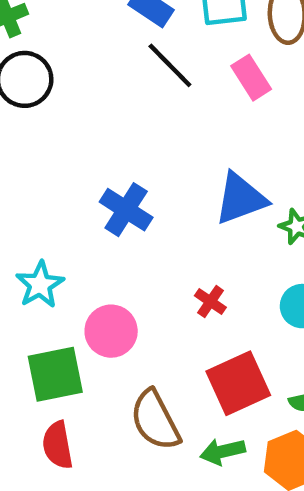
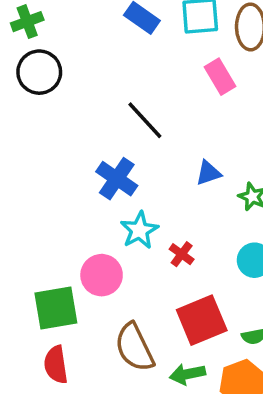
black line: (170, 65) -> (145, 120), moved
blue triangle: (241, 199) -> (208, 173), size x0.6
cyan star: (40, 285) -> (139, 230), moved

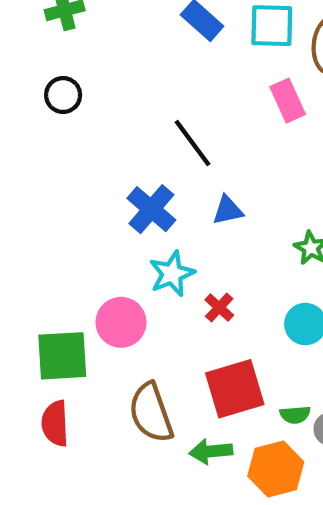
black circle: (39, 72) -> (63, 95), moved, size x0.7
blue triangle: (208, 173) -> (228, 210), moved

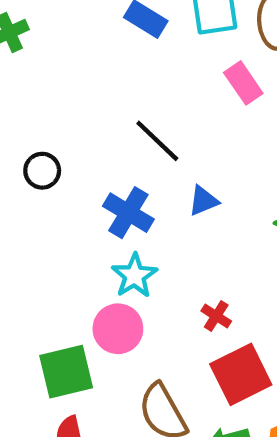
black circle: (63, 95) -> (42, 171), moved
cyan star: (172, 274) -> (134, 276), moved
red cross: (219, 308) -> (216, 316), moved

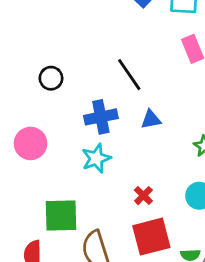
blue cross: (128, 213) -> (101, 117), turned 36
pink circle: (118, 329) -> (31, 143), moved
green square: (66, 372) -> (61, 216), moved

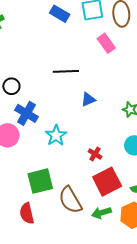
black line: (129, 75) -> (66, 71), turned -45
blue cross: (101, 117) -> (27, 113), moved, turned -35

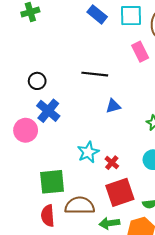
cyan star: (56, 135) -> (88, 152), moved
brown semicircle: (70, 200) -> (80, 206), turned 112
red semicircle: (27, 213) -> (48, 216), moved

